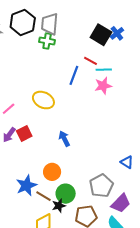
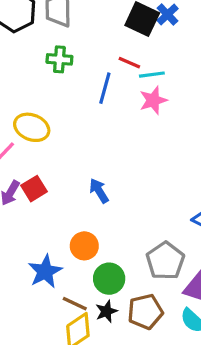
green cross: (47, 41) -> (59, 59), moved
yellow ellipse: (43, 100) -> (32, 127), moved
brown line: (44, 196) -> (75, 304), moved
black star: (59, 206) -> (106, 311), moved

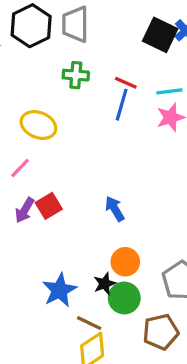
red line: (129, 63) -> (126, 83), moved
yellow ellipse: (32, 127) -> (38, 125), moved
orange circle: (84, 246) -> (125, 262), moved
black star: (106, 311) -> (105, 284), moved

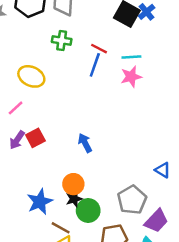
orange circle: (125, 262) -> (73, 184), moved

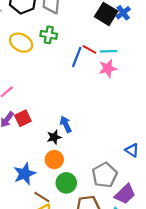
red line: (99, 49) -> (89, 49), moved
yellow ellipse: (31, 76) -> (21, 43), moved
black star: (74, 199) -> (54, 137), moved

